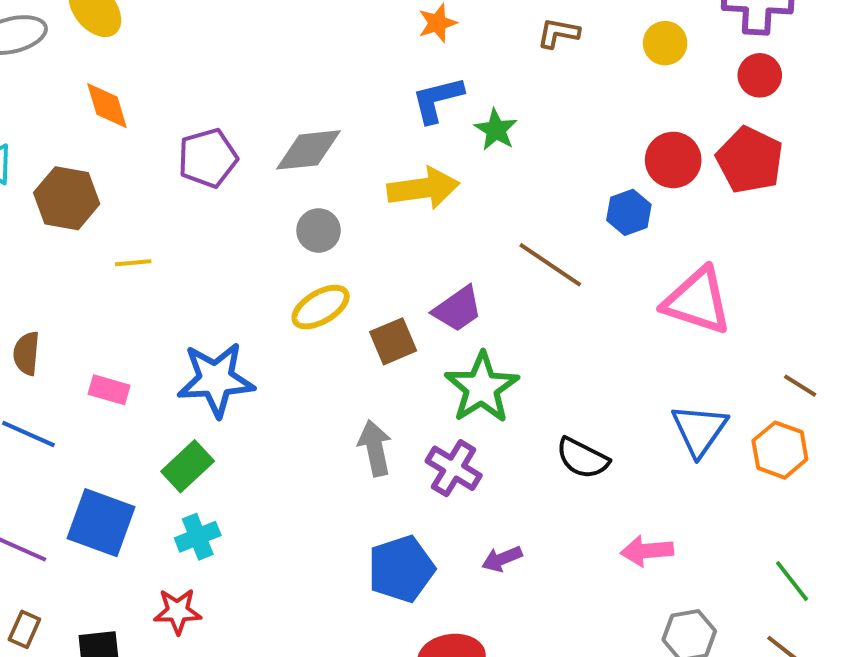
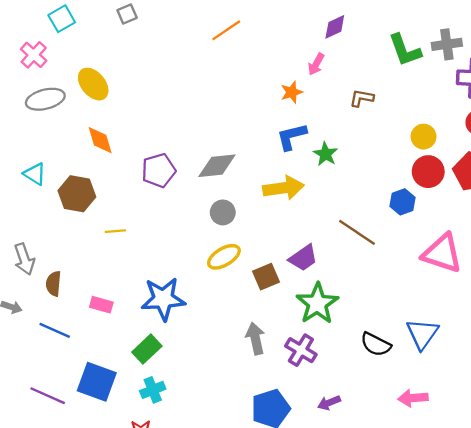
yellow circle: (665, 43) -> (424, 137), moved
blue triangle: (699, 430) -> (422, 334), moved

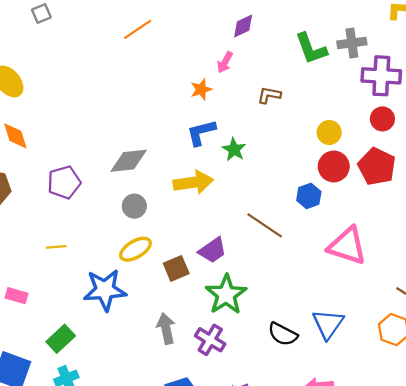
purple pentagon: (159, 170) -> (64, 182), moved
yellow line: (115, 231) -> (56, 247), moved
blue star: (163, 299) -> (105, 290), moved

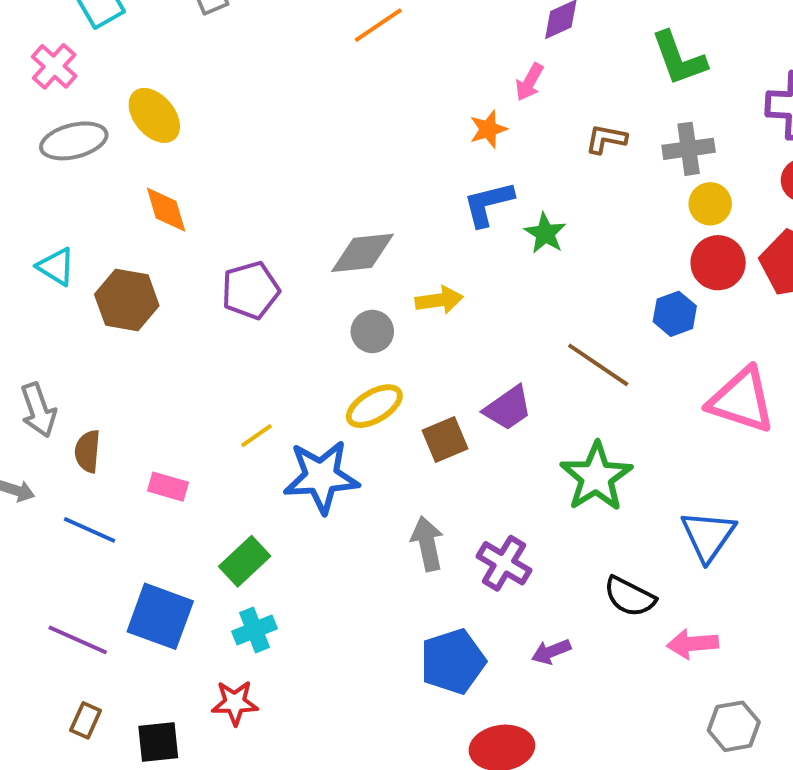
gray cross: (352, 43) -> (689, 149), moved
yellow arrow: (193, 182) -> (439, 300), moved, size x0.7
yellow line: (56, 247) -> (256, 436), moved, turned -30
green star: (226, 294) -> (596, 477), moved
black semicircle: (283, 334) -> (630, 597), moved

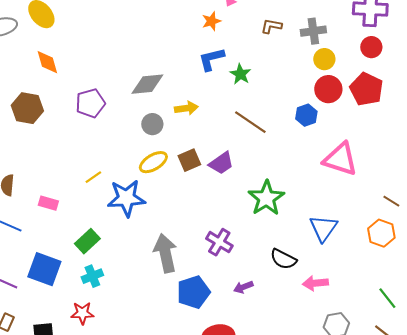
brown line: (598, 365) -> (250, 122), moved
brown square: (445, 440) -> (189, 160), moved
gray arrow: (427, 544) -> (165, 253), moved, size x1.4

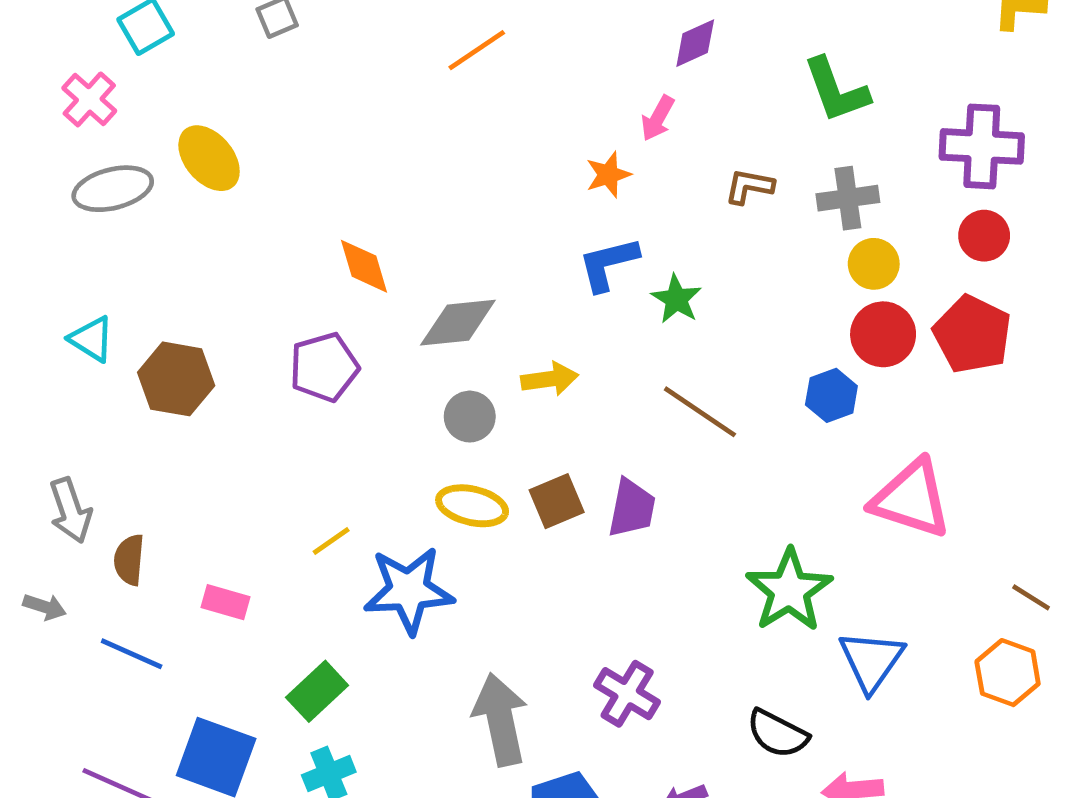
orange diamond: (47, 62) -> (364, 266), moved
yellow ellipse: (153, 162) -> (472, 506), turned 44
purple trapezoid: (221, 163) -> (632, 508), turned -44
green star: (266, 198) -> (789, 590), moved

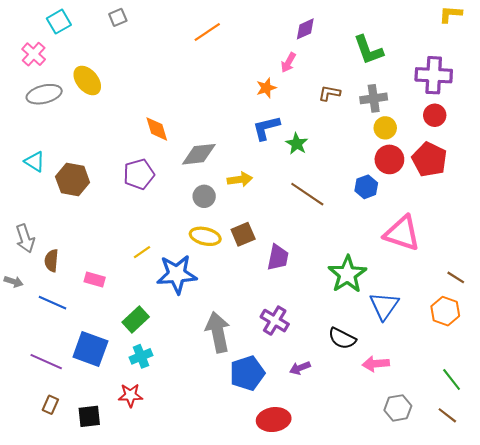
purple trapezoid: (632, 508) -> (278, 257), moved

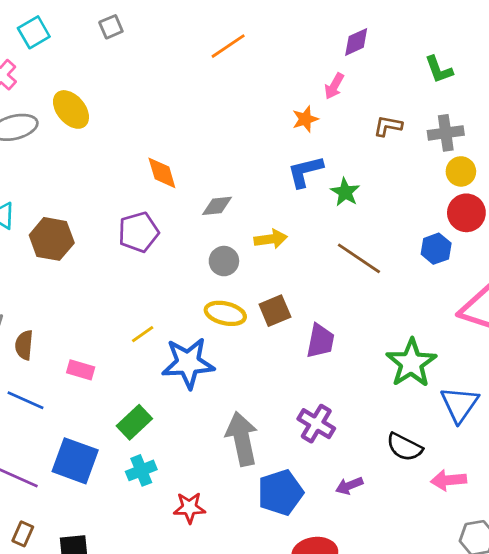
green L-shape: (368, 50) -> (439, 70), size x0.7
gray diamond: (199, 154) -> (217, 206), size x0.7
red star: (130, 395) -> (189, 508), moved

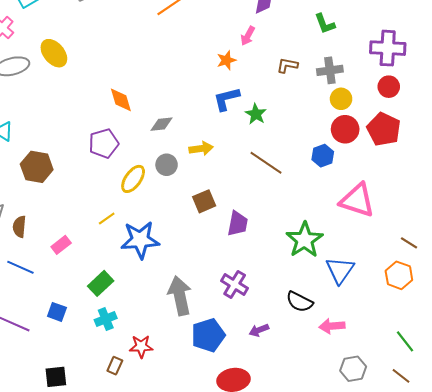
brown hexagon: (52, 239) -> (37, 167), moved
yellow ellipse: (225, 313) -> (133, 179), moved, turned -68
pink rectangle: (81, 370) -> (61, 245), turned -54
blue square: (75, 461) -> (57, 312), size x0.6
brown rectangle: (23, 534) -> (115, 366), moved

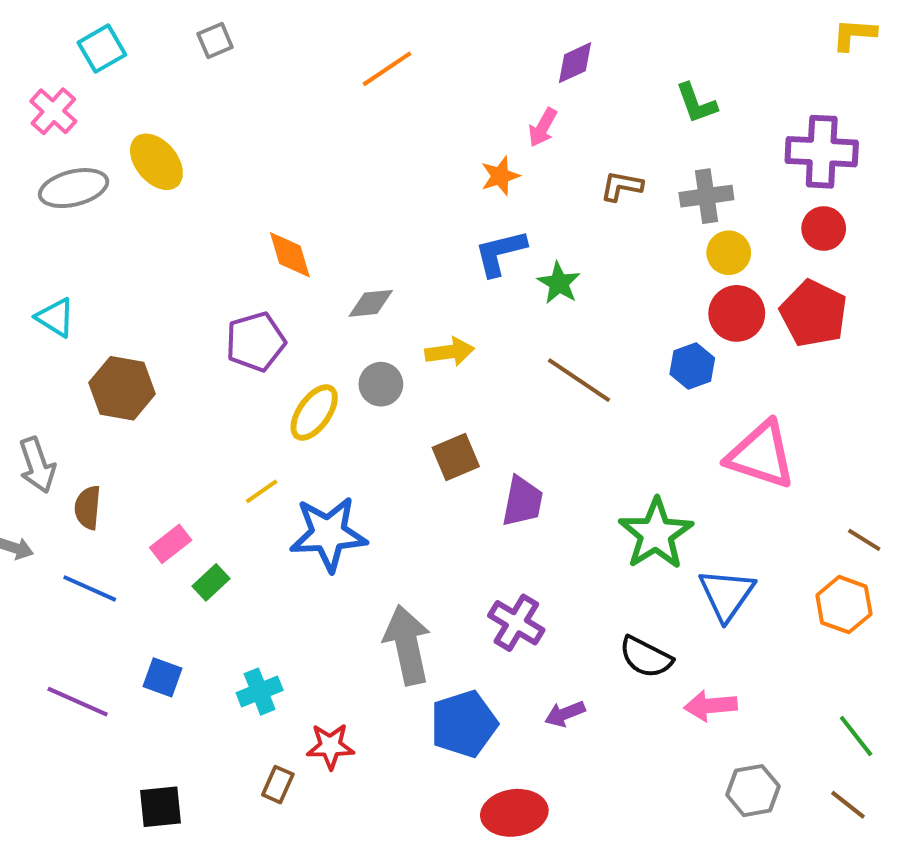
green rectangle: (101, 283) -> (211, 582), moved, size x0.7

